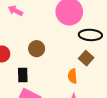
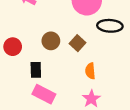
brown square: (86, 58) -> (78, 43), moved

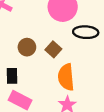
orange semicircle: (90, 71) -> (66, 77), size x1.6

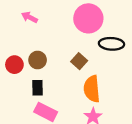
brown circle: (27, 47) -> (38, 60), moved

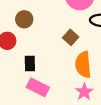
brown circle: (38, 60) -> (24, 19), moved

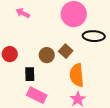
brown circle: (24, 19) -> (47, 55), moved

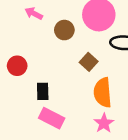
brown circle: (47, 55) -> (64, 30), moved

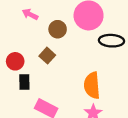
brown square: (89, 62) -> (47, 56), moved
black rectangle: (43, 91) -> (24, 82), moved

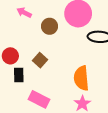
brown square: (47, 56) -> (40, 60), moved

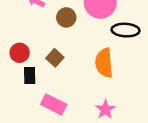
orange semicircle: (81, 78) -> (104, 63), moved

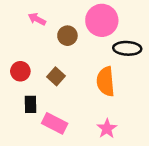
black rectangle: (30, 75) -> (31, 104), moved

